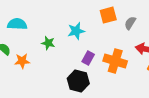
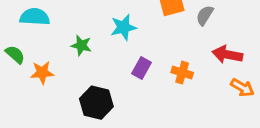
orange cross: (115, 61) -> (182, 73), size x0.6
black hexagon: (78, 81) -> (96, 103), moved

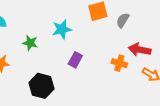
orange cross: (182, 73) -> (119, 63), moved

